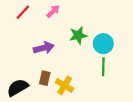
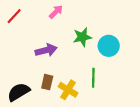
red line: (23, 12) -> (14, 16), moved
green line: (103, 67) -> (93, 78), moved

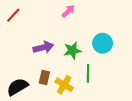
pink arrow: (56, 12) -> (68, 11), moved
green star: (82, 37) -> (72, 50), moved

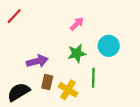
pink arrow: (68, 11) -> (77, 24), moved
purple arrow: (43, 47) -> (37, 61), moved

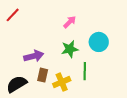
yellow cross: (68, 90) -> (62, 82), turned 36

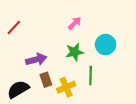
red line: (13, 15) -> (14, 27), moved
brown rectangle: (43, 75) -> (46, 80), turned -32

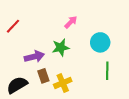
green star: (75, 52) -> (61, 47), moved
green line: (91, 75) -> (107, 71), moved

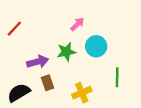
cyan circle: (100, 42) -> (96, 46), moved
yellow cross: (63, 83) -> (82, 93), moved

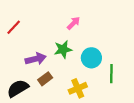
cyan circle: (96, 46) -> (91, 58), moved
brown rectangle: (48, 83) -> (45, 79), turned 72

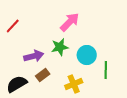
pink arrow: (74, 23) -> (70, 22), size x1.5

